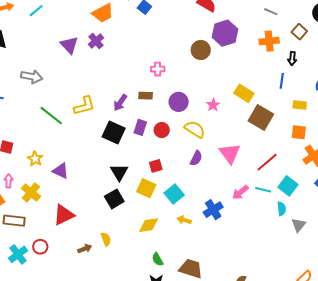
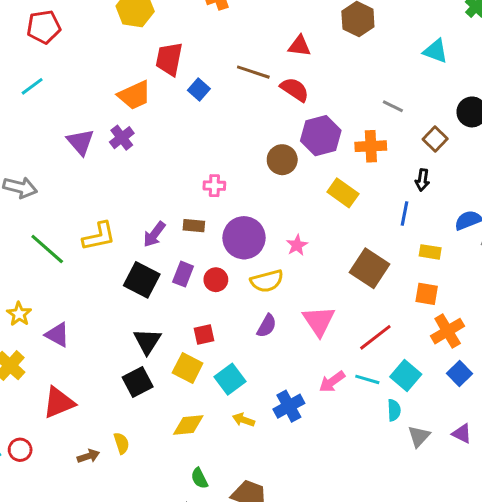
orange cross: (269, 41) -> (371, 146), moved
yellow rectangle: (244, 93) -> (343, 193), moved
purple circle: (179, 102) -> (244, 238), size x1.4
yellow semicircle: (195, 129) -> (267, 281), turned 130

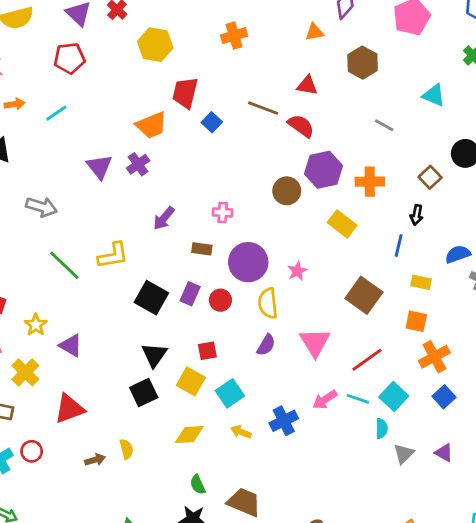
gray line: (393, 106) -> (384, 125), moved
purple arrow: (154, 234) -> (164, 218), moved
yellow semicircle: (267, 281) -> (268, 303), turned 96

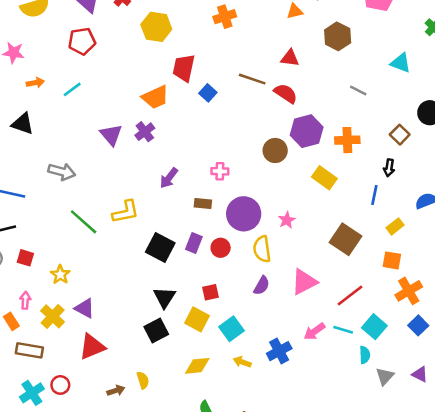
yellow rectangle: (421, 282) -> (395, 226), turned -48
pink triangle: (315, 342) -> (304, 282), turned 36
purple triangle: (71, 345) -> (85, 308), moved

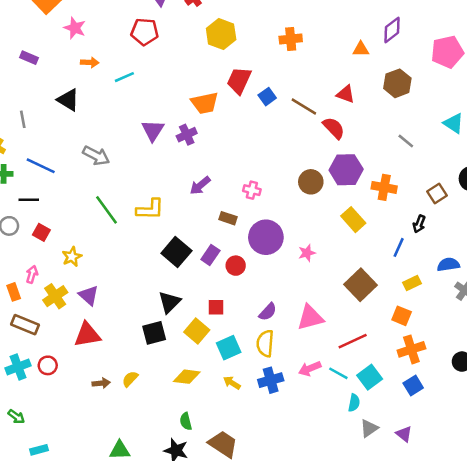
blue square: (208, 93) -> (267, 97), moved
yellow semicircle: (262, 249) -> (265, 343), moved
yellow semicircle: (143, 380) -> (130, 379), turned -132

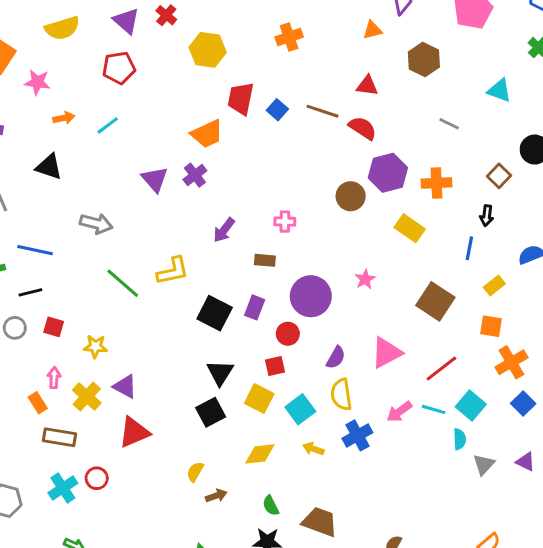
purple circle: (266, 237) -> (311, 296), moved
yellow star: (72, 257) -> (95, 346), turned -30
red circle: (236, 266) -> (288, 334), moved
brown arrow: (101, 383) -> (216, 496), moved

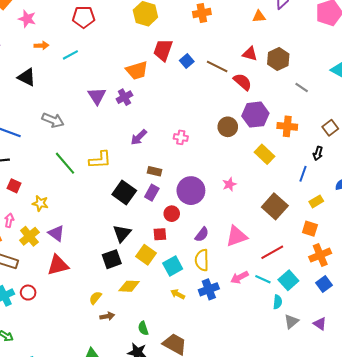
brown hexagon: (424, 60) -> (278, 59), moved
brown rectangle: (265, 260) -> (155, 171), moved
yellow diamond: (260, 454) -> (129, 286), moved

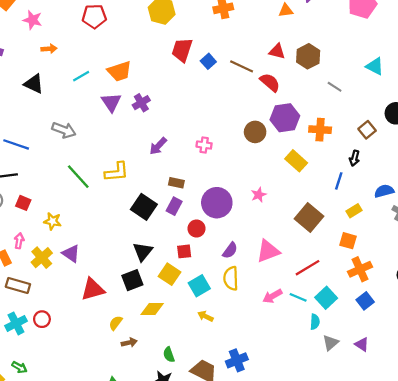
cyan line: (70, 55) -> (81, 76), moved
orange trapezoid: (137, 70) -> (119, 71), moved
red triangle: (58, 265) -> (93, 289), moved
blue cross: (209, 289) -> (237, 360), moved

